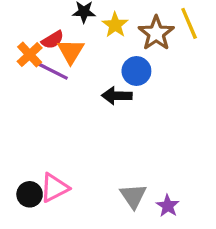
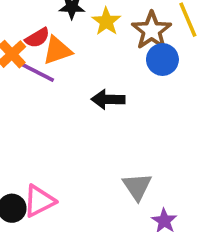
orange triangle: (71, 51) -> (57, 50), turned 40
blue circle: (136, 71) -> (162, 60), moved
gray triangle: (133, 196) -> (137, 186), moved

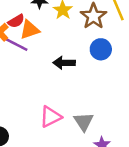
blue circle: (162, 60) -> (101, 49), moved
pink triangle: (39, 201) -> (51, 117), moved

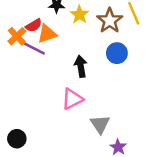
black arrow: (64, 63) -> (81, 66), turned 80
pink triangle: (51, 117) -> (72, 99), moved

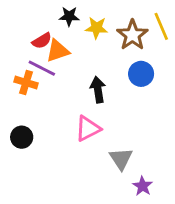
yellow star: (80, 15) -> (96, 28), turned -30
orange cross: (17, 36) -> (26, 82), moved, turned -30
black circle: (17, 139) -> (22, 137), moved

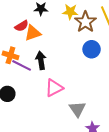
yellow star: (96, 28) -> (70, 12), moved
purple line: (42, 68) -> (22, 65), moved
black arrow: (98, 90) -> (41, 60), moved

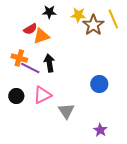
blue circle: (92, 49) -> (99, 84), moved
pink triangle: (54, 88) -> (42, 95), moved
gray triangle: (77, 109) -> (66, 111), moved

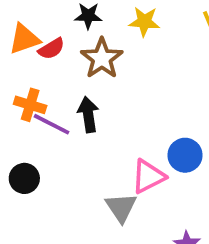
brown star: (93, 25) -> (102, 58), moved
orange triangle: (41, 36) -> (24, 39), moved
pink triangle: (42, 95) -> (148, 176), moved

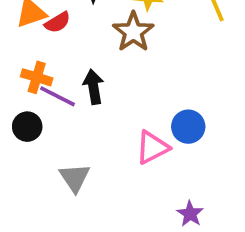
brown star: (102, 58) -> (133, 32), moved
black circle: (24, 178) -> (27, 127), moved
gray triangle: (121, 207) -> (75, 178), moved

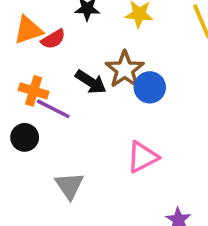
brown star: (133, 32) -> (125, 69), moved
black arrow: (93, 87) -> (91, 82), moved, turned 132
blue circle: (188, 127) -> (150, 87), moved

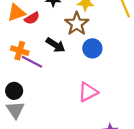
brown star: (125, 69) -> (77, 24), moved
black circle: (25, 137) -> (14, 91), moved
gray triangle: (69, 186) -> (15, 110), moved

